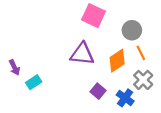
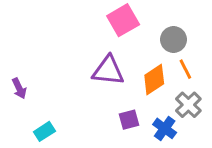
pink square: (93, 16) -> (123, 20), turned 35
cyan rectangle: (34, 82) -> (44, 131), moved
purple square: (98, 91) -> (129, 120), turned 35

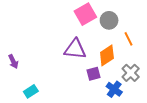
gray circle: (173, 39) -> (109, 20), moved
orange line: (185, 69) -> (129, 39), moved
purple square: (129, 120) -> (94, 74), moved

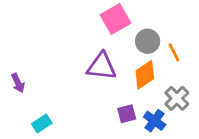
gray circle: (109, 20) -> (148, 41), moved
purple square: (94, 74) -> (127, 114), moved

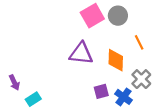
gray circle: (148, 41) -> (118, 16), moved
orange diamond: (145, 75) -> (116, 60), turned -55
purple arrow: (18, 83) -> (14, 82), moved

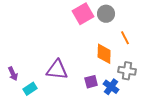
purple triangle: (81, 53) -> (57, 70), moved
gray cross: (141, 79) -> (127, 71), turned -36

